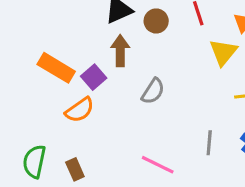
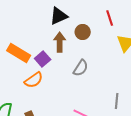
brown circle: (156, 21) -> (83, 32), moved

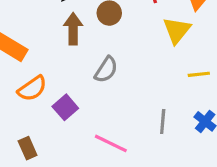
purple square: (43, 59) -> (65, 107), moved

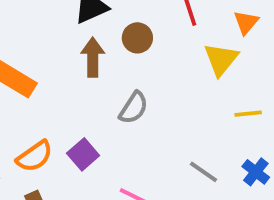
orange semicircle: (32, 88) -> (34, 156), moved
gray line: (163, 121) -> (203, 172), turned -60

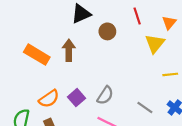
brown arrow: (93, 57) -> (69, 50), moved
gray semicircle: (134, 108) -> (105, 95), moved

